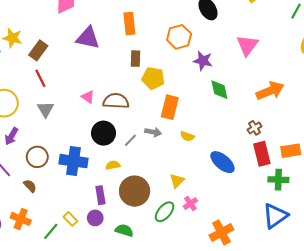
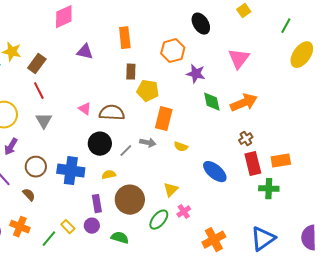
purple triangle: (88, 38) -> (85, 52), size x0.7
orange arrow: (270, 91) -> (244, 103), moved
blue triangle: (275, 216) -> (263, 239), moved

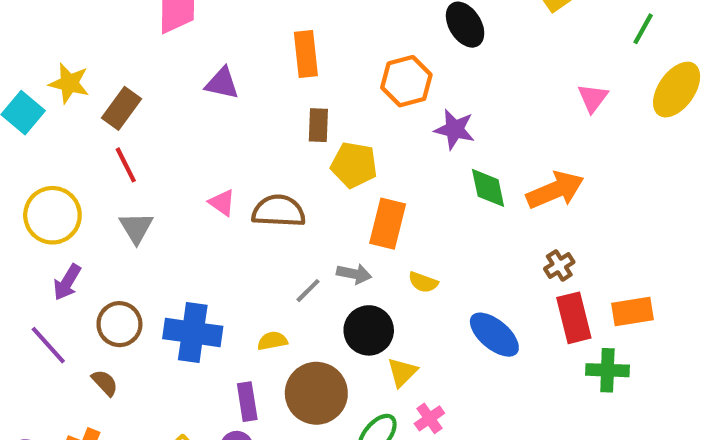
pink triangle: (239, 59) -> (593, 98), moved, size x0.7
black circle: (100, 144) -> (369, 330), moved

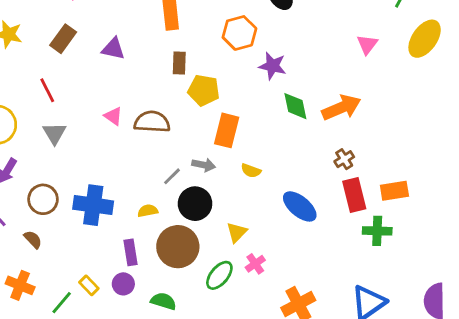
purple triangle: (222, 83) -> (113, 49), moved
brown rectangle: (122, 108) -> (63, 39), moved
black circle: (369, 330) -> (195, 204), moved

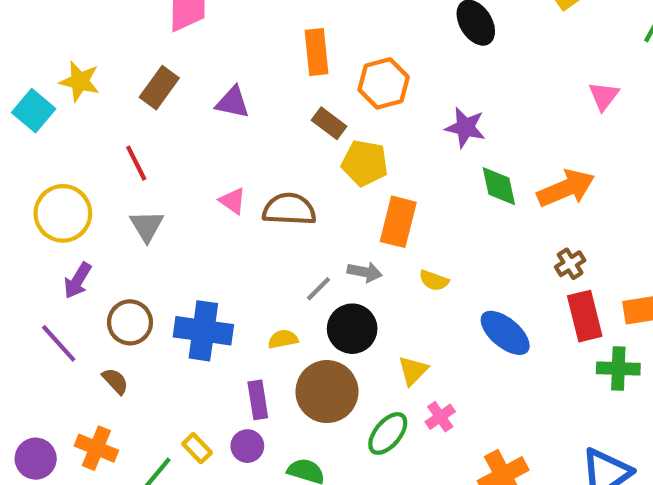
orange hexagon: (239, 33) -> (384, 83), moved
brown rectangle: (179, 63) -> (329, 123), turned -55

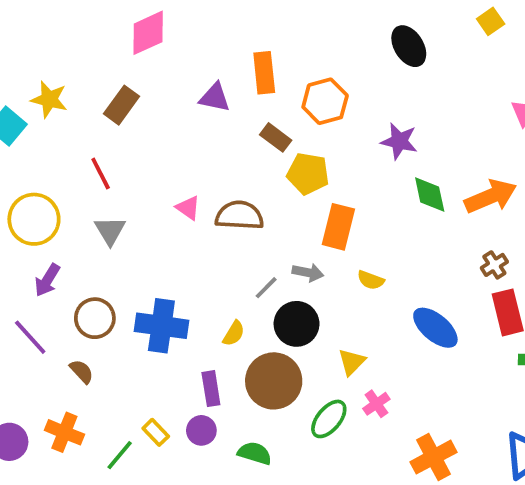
purple triangle: (233, 102) -> (215, 97), moved
yellow semicircle: (283, 339) -> (234, 333), turned 132

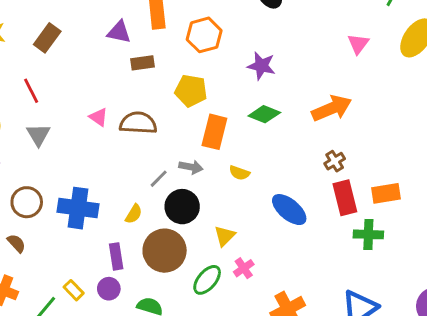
brown rectangle: (276, 137) -> (143, 63), moved, turned -45
green diamond: (430, 194) -> (264, 114), moved, turned -56

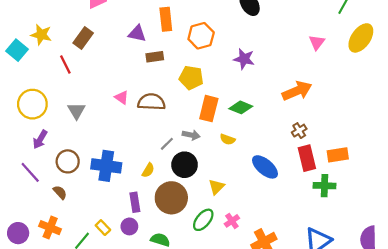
red line: (31, 91) -> (65, 64), moved
green diamond: (264, 114) -> (241, 107), moved
pink cross: (244, 268) -> (232, 221), moved

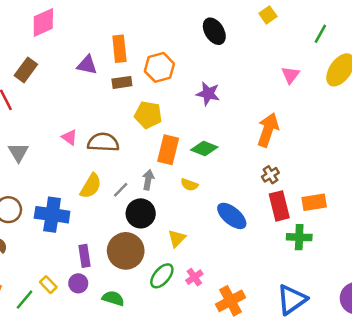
brown rectangle: (155, 57) -> (122, 82), moved
orange arrow: (297, 91) -> (268, 130), turned -48
gray arrow: (191, 135) -> (148, 180), turned -91
yellow semicircle: (148, 170) -> (91, 186), moved, size x1.5

